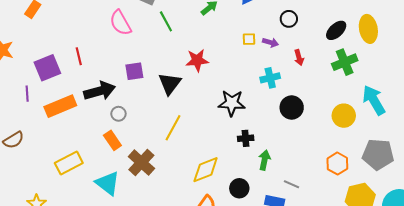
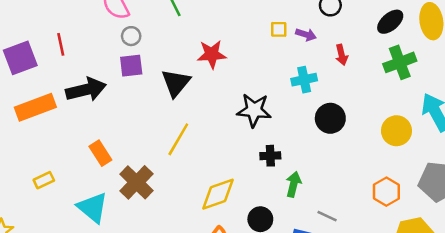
gray circle: (118, 114) -> (131, 36), moved
yellow rectangle: (69, 163) -> (44, 180), size x0.6

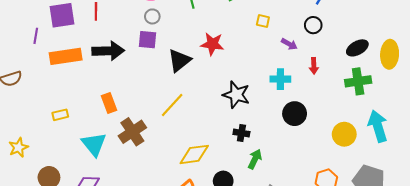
yellow square: (279, 29) -> (263, 21), moved

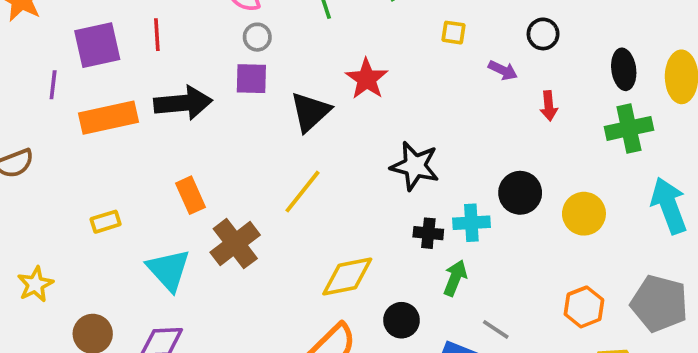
red star: (212, 44) -> (367, 79), turned 30
black ellipse: (357, 48) -> (624, 69), turned -65
cyan cross: (280, 79) -> (471, 223), moved
yellow circle: (344, 134) -> (584, 214), moved

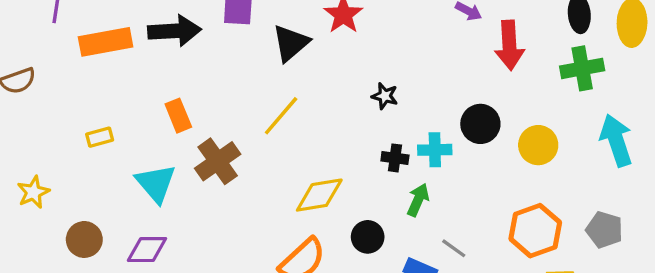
red arrow: (549, 106) -> (509, 45), size x1.8
black star: (415, 166) -> (385, 96), size x0.6
gray pentagon: (659, 303) -> (604, 230), size x0.7
orange hexagon: (584, 307) -> (535, 231), size x1.4

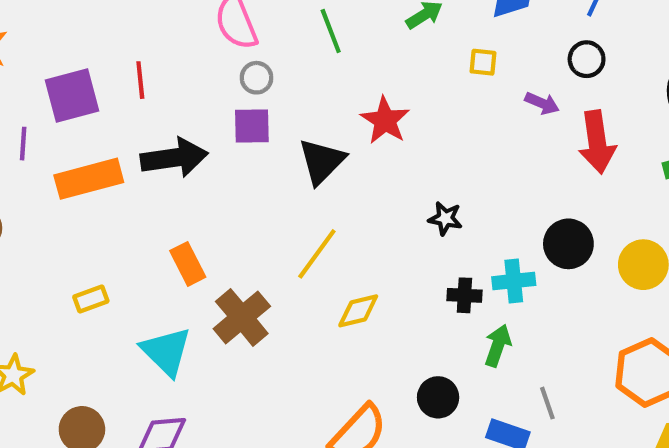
yellow diamond: (319, 195) -> (358, 311), moved, size x0.7
gray line: (454, 248) -> (547, 403), turned 40

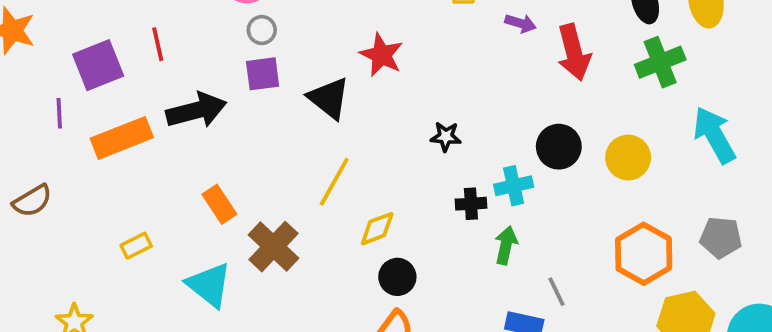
black triangle: (322, 161) -> (329, 98), turned -30
black circle: (438, 397) -> (397, 277), moved

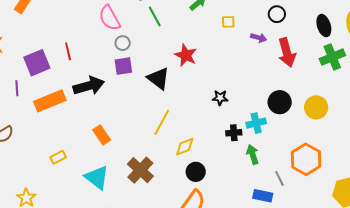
green arrow: (506, 245) -> (253, 154), turned -30
brown cross: (273, 247) -> (140, 170), moved
orange hexagon: (644, 254) -> (306, 159), moved

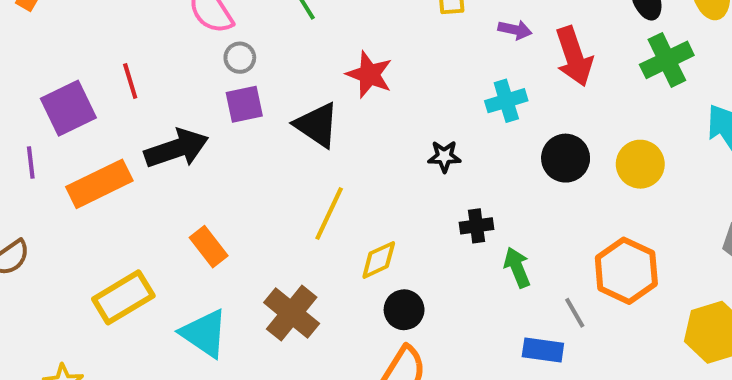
cyan cross: (256, 123) -> (506, 101), moved
yellow rectangle: (58, 157) -> (123, 297), size x1.8

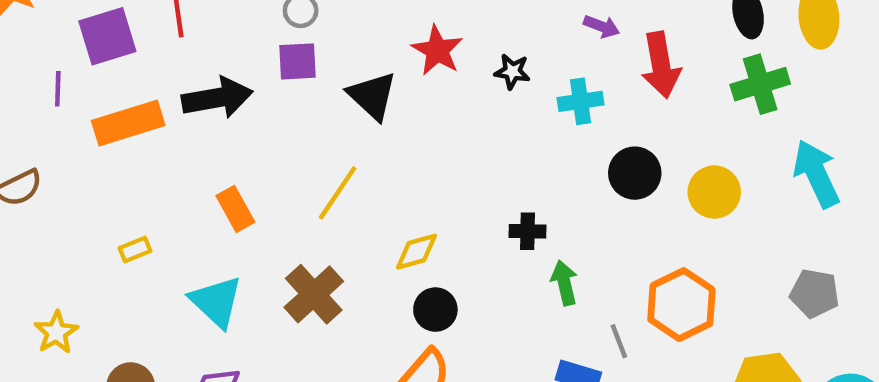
black star: (444, 156) -> (512, 71), moved
yellow line: (329, 213) -> (338, 193), moved
yellow rectangle: (123, 297) -> (135, 249), size x0.5

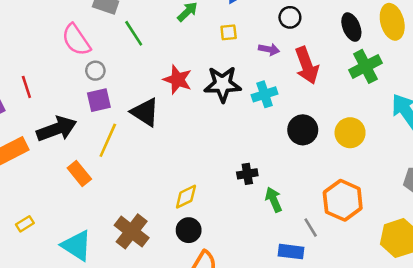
black star: (512, 71) -> (223, 84), size x1.8
yellow line: (338, 193) -> (108, 140), moved
orange rectangle: (235, 209) -> (79, 173), moved
black circle: (435, 310) -> (189, 230), moved

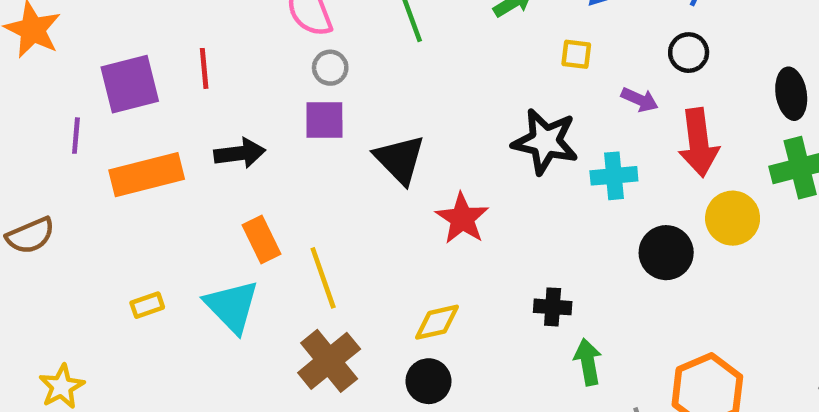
red star: (178, 80) -> (462, 218), moved
black arrow: (57, 129) -> (240, 153), size x0.7
yellow circle: (350, 133) -> (733, 218), moved
yellow line: (108, 140) -> (323, 278), moved, turned -56
cyan triangle: (77, 245) -> (232, 306), moved

